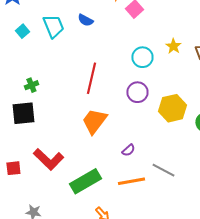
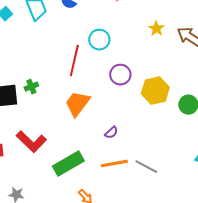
cyan circle: (142, 57) -> (99, 40), moved
green cross: (31, 85) -> (31, 87), moved
gray line: (163, 170) -> (146, 167), moved

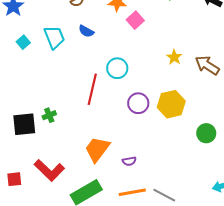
yellow hexagon: (155, 91) -> (171, 104), moved
orange trapezoid: (77, 104) -> (97, 149), moved
purple semicircle: (111, 133) -> (129, 161), turned 32

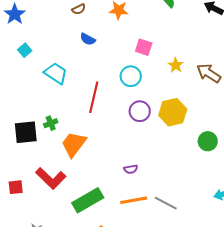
pink square: (135, 20) -> (144, 47), moved, turned -30
cyan trapezoid: (54, 37) -> (56, 73), moved, turned -35
cyan circle: (117, 68) -> (131, 76), moved
orange trapezoid: (97, 149) -> (74, 144), moved

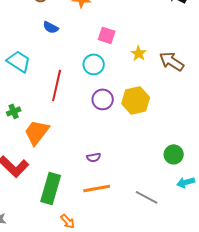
green circle: (208, 141) -> (174, 154), moved
green rectangle: (88, 200) -> (51, 188), turned -44
gray line: (166, 203) -> (147, 197), moved

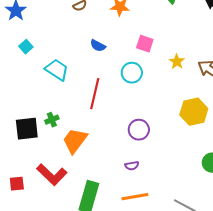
blue semicircle: (51, 27) -> (98, 46), moved
purple circle: (103, 99) -> (139, 130), moved
yellow hexagon: (136, 100) -> (194, 112), moved

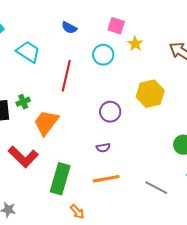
yellow star: (177, 62) -> (135, 44), moved
yellow hexagon: (194, 112) -> (150, 94), moved

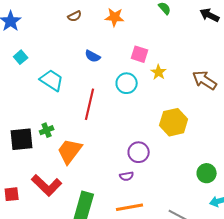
purple circle: (110, 112) -> (139, 152), moved

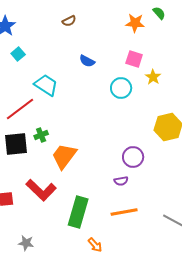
orange star: (115, 17) -> (135, 23), moved
cyan square: (21, 57) -> (18, 54), moved
red line: (90, 104) -> (20, 109), moved, turned 40

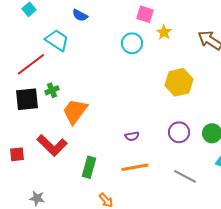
blue semicircle: (87, 61) -> (80, 15), moved
purple circle: (133, 157) -> (179, 132), moved
green rectangle: (78, 212) -> (89, 167), size x0.7

